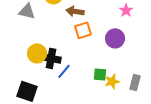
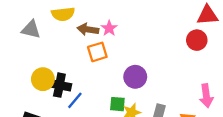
pink star: (126, 10) -> (109, 28), moved
purple circle: (115, 38) -> (135, 77), moved

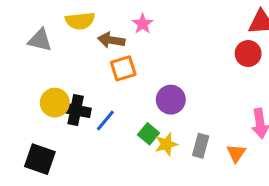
pink star: (109, 28) -> (143, 24), moved
blue line: (75, 100) -> (105, 120), moved
green square: (117, 104) -> (148, 134), turned 35

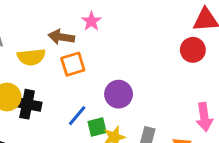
yellow semicircle: (80, 21) -> (31, 57), moved
blue line: (105, 120) -> (77, 116), moved
green square: (148, 134) -> (97, 127), turned 36

